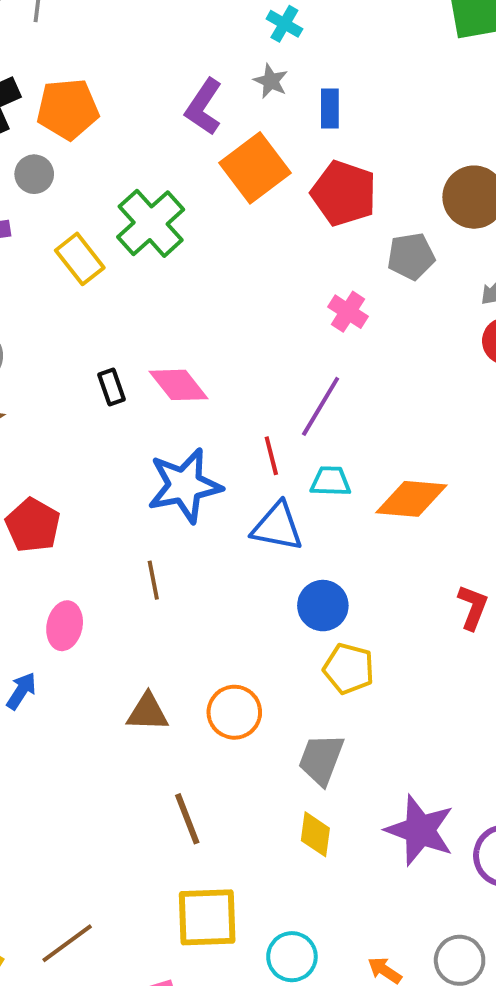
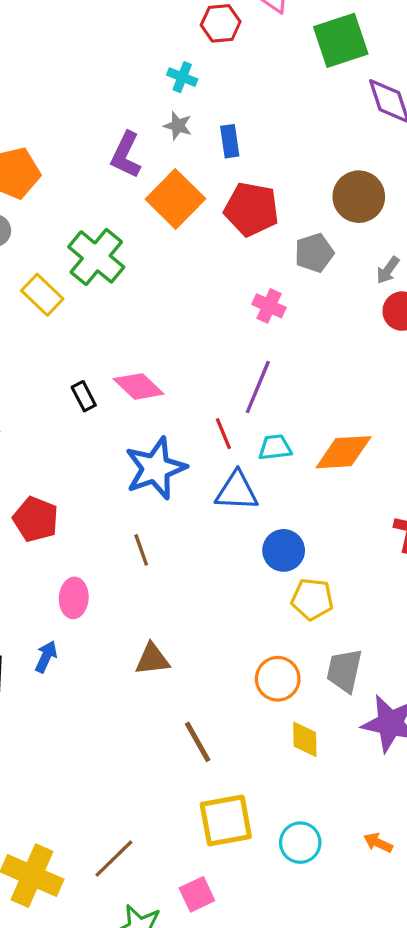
orange circle: (234, 712) -> (278, 679), moved
gray trapezoid: (321, 759) -> (344, 671), moved

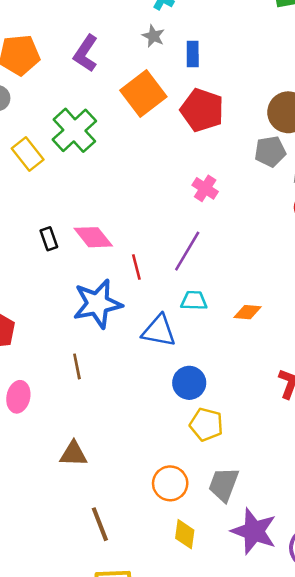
purple L-shape: (126, 155) -> (86, 53), moved
gray pentagon: (314, 253) -> (270, 152), moved
red line: (223, 434) -> (136, 267), moved
orange diamond: (344, 452) -> (248, 312), size x0.6

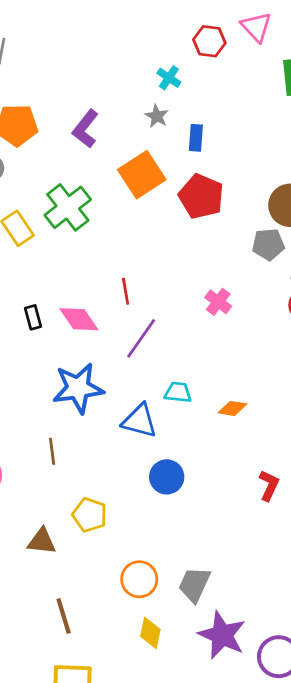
pink cross: (205, 188) -> (218, 302), moved
purple line: (187, 251) -> (141, 338), moved
red line: (136, 267) -> (126, 291), moved
yellow pentagon: (206, 424) -> (90, 515), moved

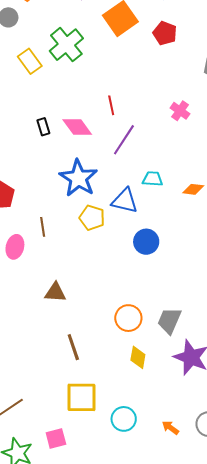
red pentagon: (201, 196) -> (165, 33), size x0.7
blue star: (78, 388) -> (78, 178), turned -30
brown line: (52, 451) -> (43, 227), moved
yellow pentagon: (90, 515) -> (92, 218), moved

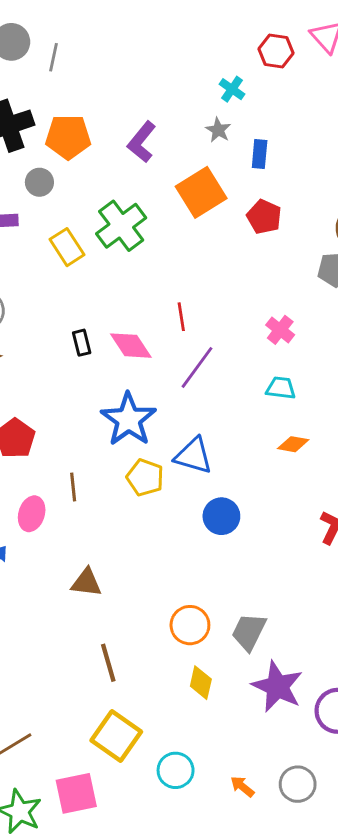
cyan trapezoid: (153, 179) -> (281, 388), moved
yellow square: (81, 397) -> (116, 736), turned 32
pink square: (56, 438) -> (76, 793), size x1.4

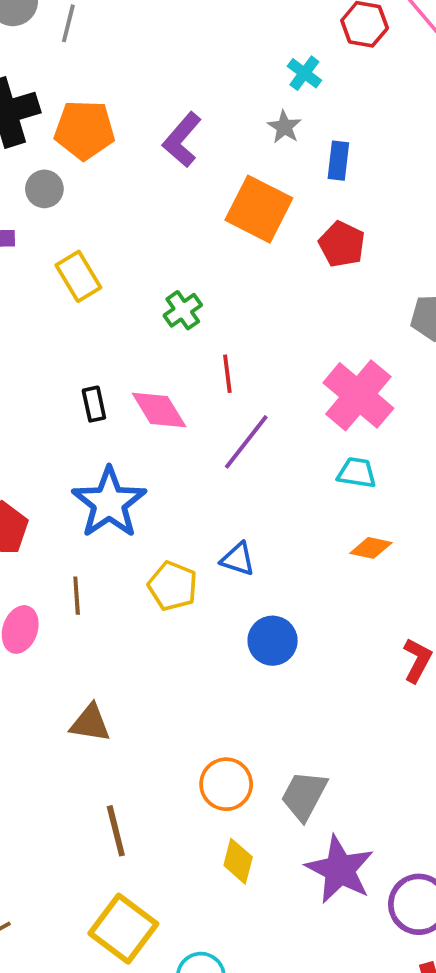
orange square: (201, 192) -> (259, 209), turned -33
green cross: (121, 226) -> (183, 310), moved, size x0.6
pink cross: (280, 330) -> (358, 395), size x1.8
blue star: (129, 419) -> (109, 503), moved
blue triangle: (193, 456) -> (238, 559), size x0.7

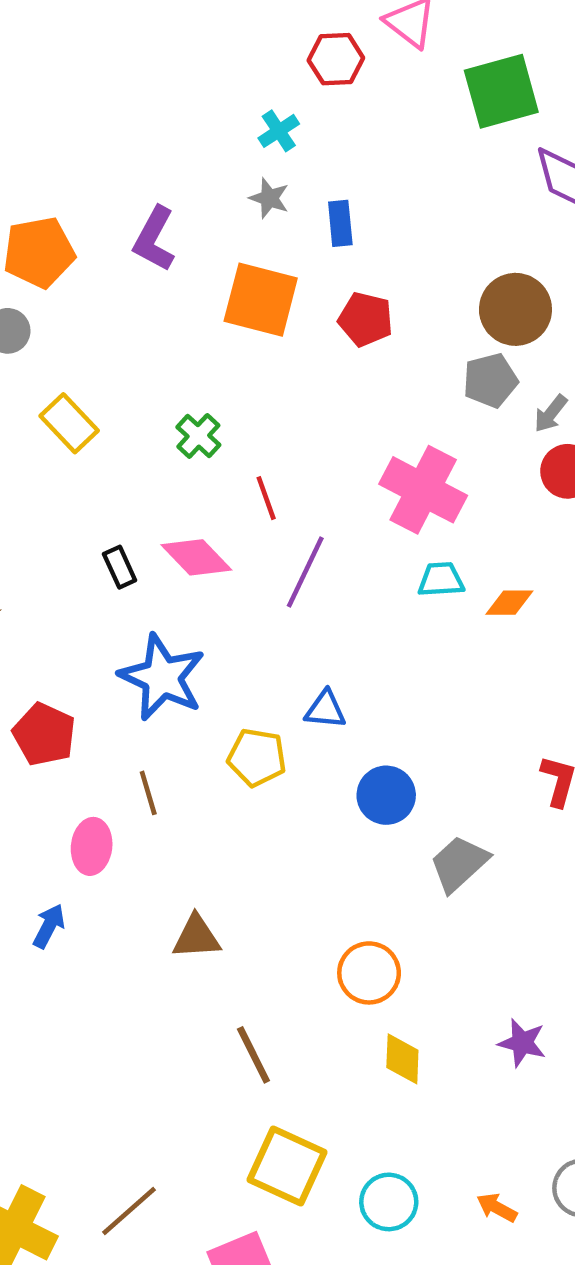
cyan cross: (304, 73) -> (279, 131), turned 32
orange diamond: (371, 548) -> (509, 603), moved
gray trapezoid: (304, 796) -> (459, 864), moved, turned 32
purple star: (340, 870) -> (522, 1043), size x0.6

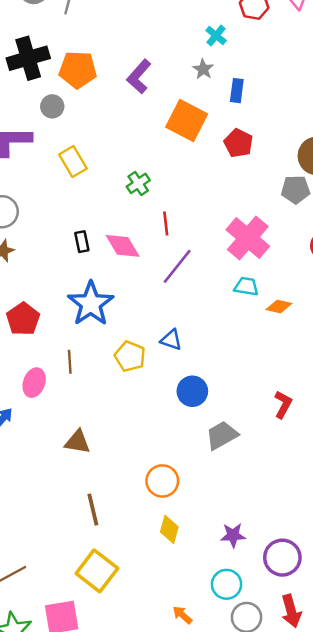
cyan cross: (279, 131) -> (216, 36), turned -30
purple star: (522, 1043) -> (233, 535), turned -30
cyan circle: (389, 1202) -> (227, 584), moved
orange arrow: (497, 1208) -> (182, 615), moved

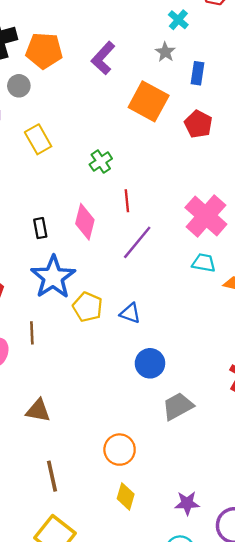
black rectangle: (82, 242) -> (40, 228), moved
pink diamond: (123, 246) -> (85, 222), turned 44
yellow pentagon: (130, 356) -> (88, 307), moved

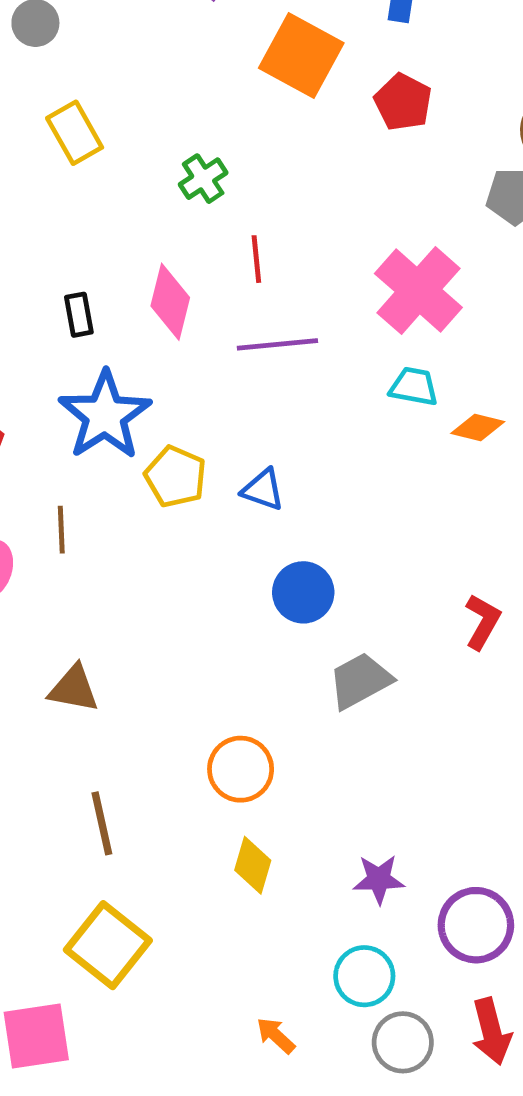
purple line: (137, 242) -> (277, 344), turned 45

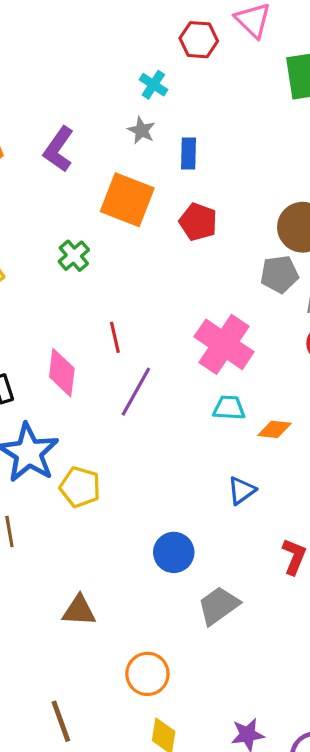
green cross: (203, 179) -> (74, 256), moved
purple line: (277, 344) -> (136, 392), turned -48
blue triangle: (263, 490) -> (242, 490), moved, turned -48
brown triangle: (74, 689) -> (79, 611), moved

